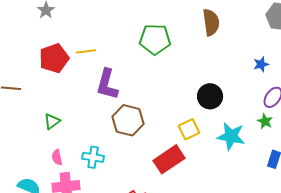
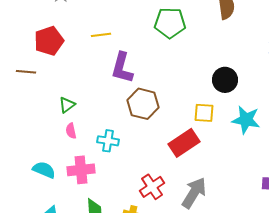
red pentagon: (54, 58) -> (49, 41), moved
yellow square: (189, 129) -> (204, 113), turned 30
pink semicircle: (57, 157) -> (71, 131), moved

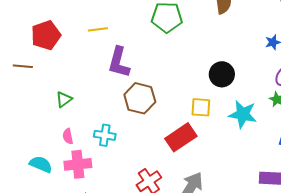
pink semicircle: (71, 131) -> (68, 136), moved

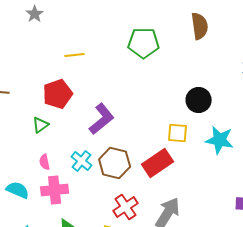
red pentagon: (46, 35) -> (58, 94), moved
purple L-shape: (119, 62) -> (102, 119), moved, turned -144
brown hexagon: (140, 98) -> (115, 163), moved
cyan cross: (105, 135) -> (82, 161), turned 30

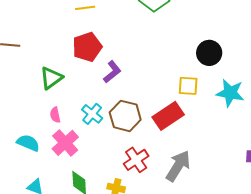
red pentagon: (58, 94) -> (87, 47), moved
purple L-shape: (102, 119) -> (112, 72), size x0.7
green triangle: (41, 125) -> (51, 78), size x1.4
pink cross: (55, 190) -> (65, 143), turned -36

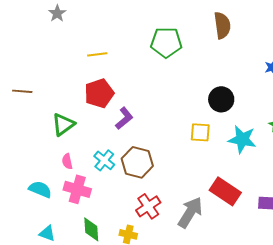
red rectangle: (168, 116) -> (225, 191), moved, turned 68
pink cross: (65, 143) -> (77, 189), turned -32

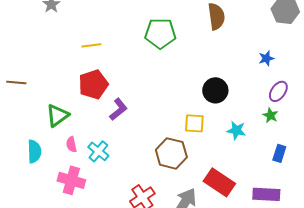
cyan star: (242, 139) -> (236, 130), size x0.7
pink semicircle: (67, 161) -> (71, 144), moved
brown hexagon: (137, 162) -> (171, 153), moved
cyan semicircle: (40, 189) -> (34, 151), moved, turned 65

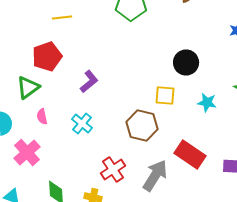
red pentagon: (93, 84) -> (47, 56), moved
cyan cross: (98, 151) -> (82, 124), moved
pink cross: (71, 180) -> (27, 152), moved, turned 32

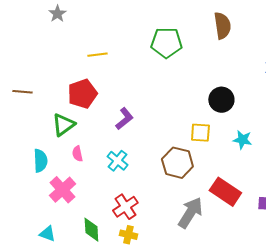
red cross: (113, 170) -> (125, 207), moved

